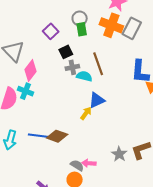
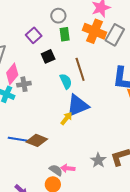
gray circle: (80, 18) -> (58, 16), moved
gray cross: (72, 67) -> (24, 84), moved
cyan semicircle: (84, 76) -> (66, 81), turned 49
blue triangle: (97, 100) -> (78, 106), size x1.4

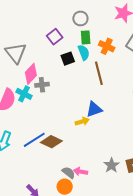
orange cross: (95, 31) -> (107, 46), moved, size x0.7
cyan semicircle: (66, 81) -> (84, 52), moved
blue triangle: (78, 106) -> (94, 109), size x0.7
yellow arrow: (66, 118) -> (82, 121), turned 32
blue line: (20, 140) -> (34, 140), turned -45

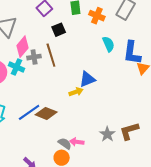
cyan semicircle: (84, 52) -> (108, 44), moved
brown line: (99, 73) -> (51, 55), moved

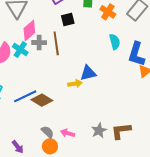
gray semicircle: (65, 144) -> (48, 132), moved

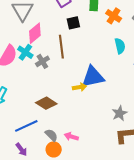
gray cross: (39, 43) -> (42, 61), moved, turned -32
blue triangle: (88, 73) -> (93, 77), size x1.4
blue line: (25, 96) -> (26, 126), moved
gray star: (99, 131) -> (120, 113), moved

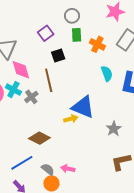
pink diamond: (35, 33) -> (21, 70), turned -60
blue triangle: (93, 77) -> (83, 107), turned 40
gray star: (120, 113) -> (114, 129), moved

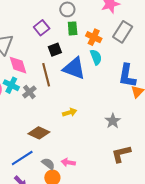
cyan semicircle: (107, 74) -> (96, 57), moved
blue triangle: (83, 107) -> (74, 68), moved

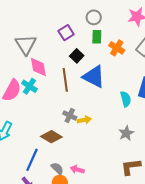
black square: (55, 50) -> (77, 56), turned -32
cyan semicircle: (96, 57) -> (126, 99), moved
gray cross: (29, 92) -> (70, 115), moved, turned -32
blue line: (22, 158) -> (32, 160), turned -40

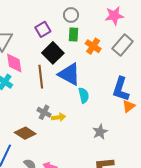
black square: (77, 56) -> (53, 53), size x1.5
cyan semicircle: (126, 99) -> (84, 95), moved

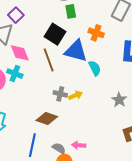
purple square: (43, 29) -> (16, 15), moved
orange cross: (93, 46) -> (96, 33), moved

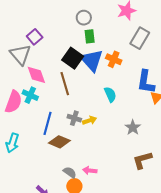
blue triangle: (76, 51) -> (92, 60), moved, turned 30
blue line: (32, 145) -> (48, 123), moved

